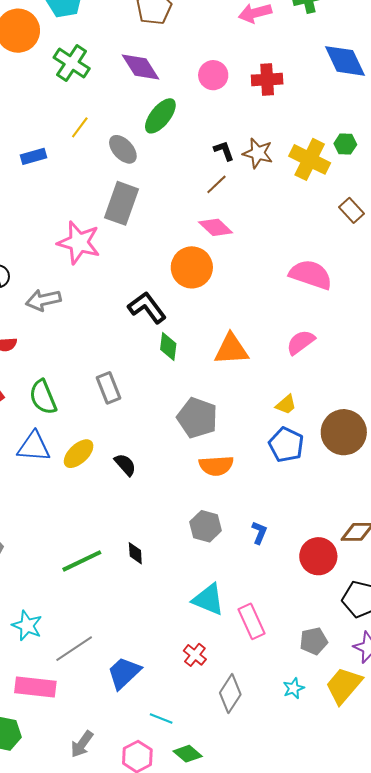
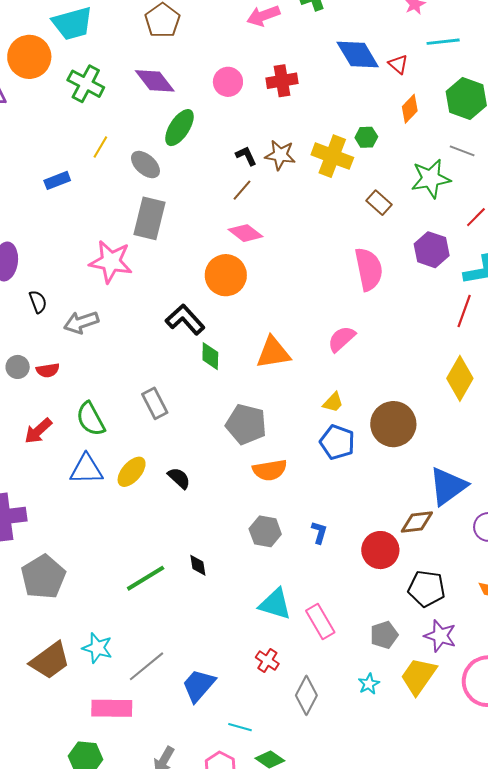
pink semicircle: (311, 275) -> (369, 269), moved, turned 66

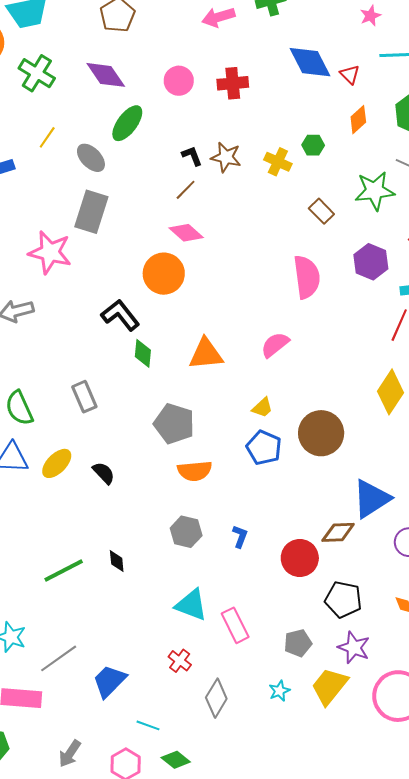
yellow cross: (332, 156) -> (278, 162), size x0.7

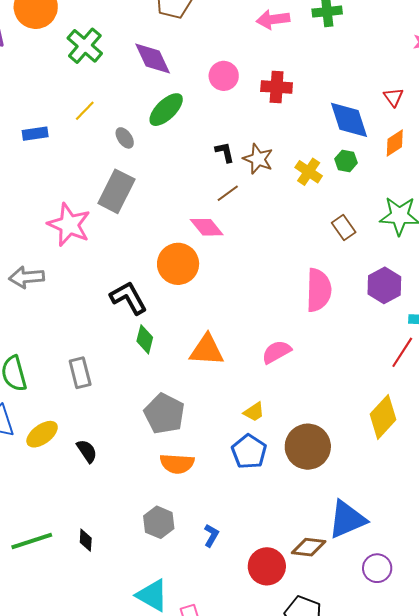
blue diamond: (310, 62) -> (349, 120), moved
gray ellipse: (91, 158) -> (125, 138), size x0.7
brown line: (186, 190) -> (228, 193), moved

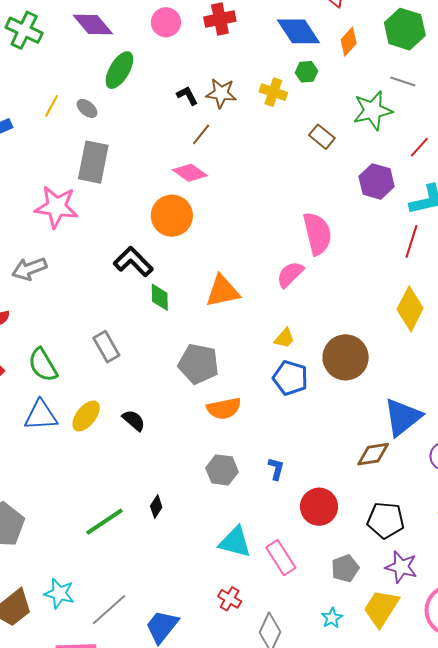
yellow line: (85, 111) -> (52, 106), moved
pink semicircle: (319, 290) -> (317, 234), moved
black diamond: (86, 540) -> (156, 507), turned 45
red circle: (267, 566) -> (319, 507), moved

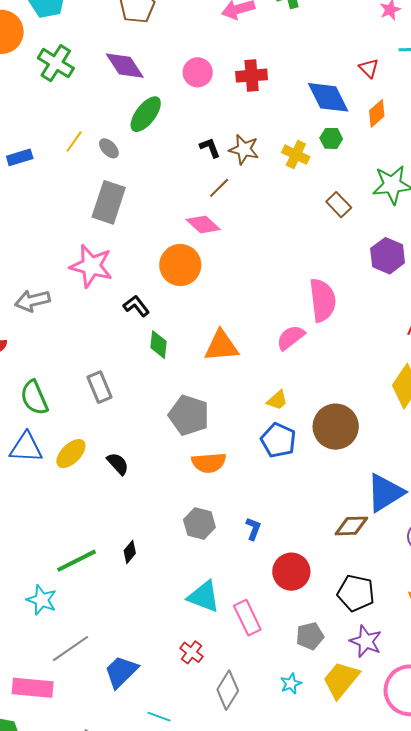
pink star: (56, 207) -> (91, 266), moved
black L-shape: (133, 262) -> (136, 306), size x0.7
cyan star: (59, 593) -> (42, 600), moved

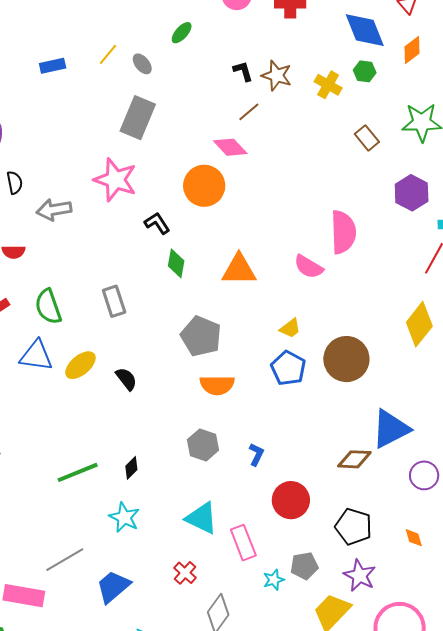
green ellipse: (146, 114) -> (182, 33), size x0.6
pink semicircle: (291, 338) -> (309, 267), turned -116
cyan star: (42, 600) -> (124, 517), moved
cyan star: (291, 684) -> (274, 580), moved

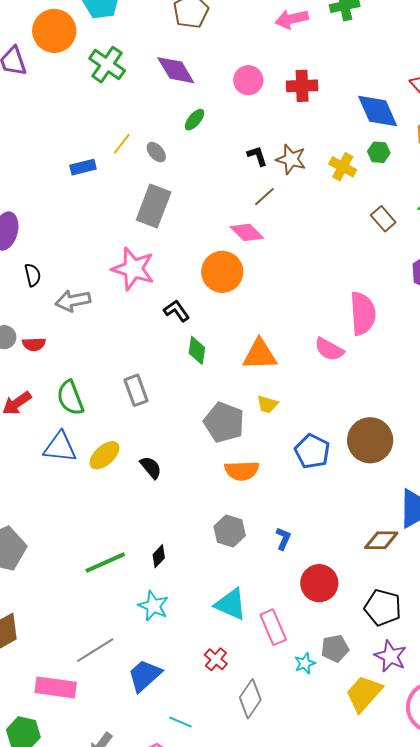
blue rectangle: (53, 66) -> (83, 167), moved
yellow trapezoid: (290, 328) -> (267, 404), moved, turned 55

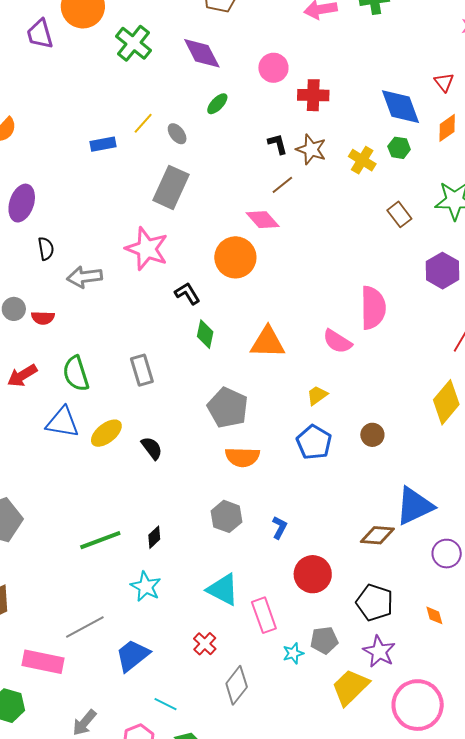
red cross: (302, 86) -> (313, 95), moved
yellow trapezoid: (267, 404) -> (317, 395), moved, turned 125
brown circle: (370, 440) -> (372, 435), size x0.5

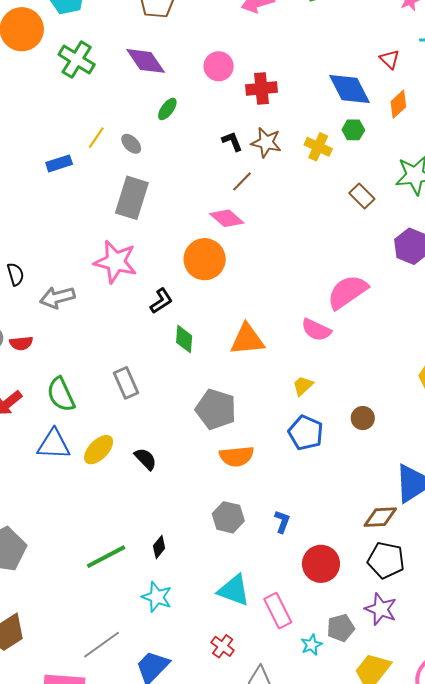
black L-shape: (187, 293) -> (161, 301), turned 96
pink semicircle: (373, 308) -> (347, 292), turned -117
black pentagon: (375, 603) -> (386, 560), moved
purple star: (379, 652) -> (381, 609), moved

